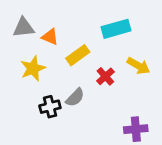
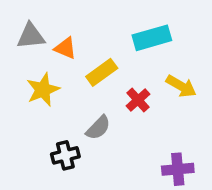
black cross: (50, 107) -> (65, 155), moved

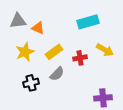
yellow rectangle: (102, 72) -> (54, 52), moved
red cross: (138, 100) -> (80, 58), turned 32
black cross: (65, 155) -> (31, 83), moved

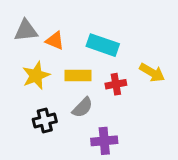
cyan rectangle: (88, 22) -> (103, 45), moved, turned 35
yellow rectangle: (54, 52) -> (78, 76), turned 36
purple cross: (103, 98) -> (104, 141), moved

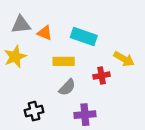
yellow star: (36, 76) -> (15, 57), moved
red cross: (116, 84) -> (102, 76), moved
black cross: (45, 121) -> (34, 111), moved

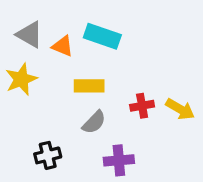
gray triangle: (21, 25) -> (29, 35), turned 36
cyan rectangle: (84, 36) -> (102, 36), moved
yellow arrow: (124, 59) -> (180, 109), moved

